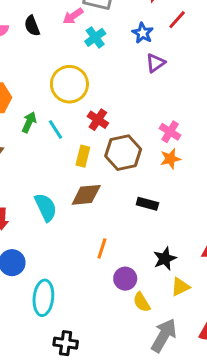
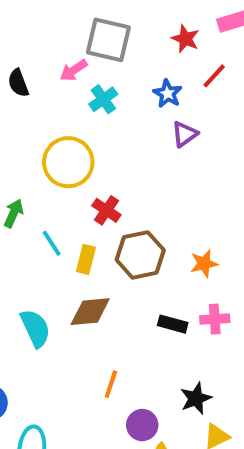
cyan line: (56, 129) -> (52, 243), moved
pink cross: (170, 132) -> (215, 319), moved, turned -36

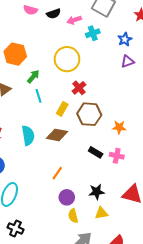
pink arrow: (74, 70) -> (74, 20), moved
black semicircle: (18, 83) -> (54, 14), turned -104
cyan line: (52, 243) -> (38, 96), moved

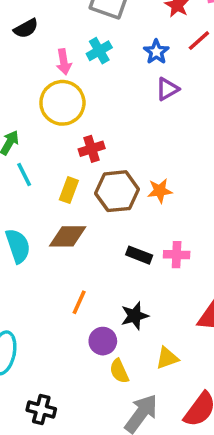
pink arrow: (74, 20) -> (64, 62), moved, turned -72
red cross: (79, 88) -> (92, 149), turned 32
orange star: (119, 127) -> (160, 191), moved
black star: (97, 192) -> (135, 316), moved
black cross: (15, 228) -> (41, 410), moved

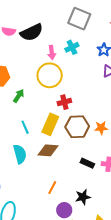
black semicircle: (26, 28) -> (32, 32), size x1.6
cyan line: (24, 175) -> (25, 127), moved
yellow rectangle: (69, 190) -> (50, 124), size x1.5

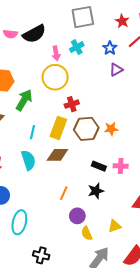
gray square: (79, 19) -> (83, 17), turned -30
green arrow: (19, 96) -> (24, 100), size x1.5
cyan line: (25, 127) -> (32, 132), turned 40
black star: (83, 197) -> (96, 191), moved

